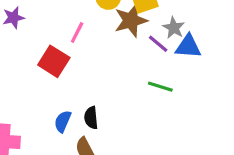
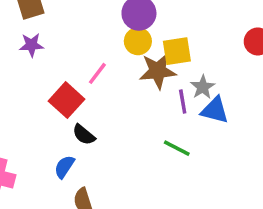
purple line: (158, 44) -> (183, 101), turned 30
black semicircle: (91, 118) -> (84, 135), moved, turned -55

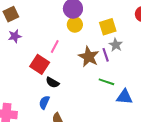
yellow square: (177, 51) -> (108, 27), moved
brown star: (158, 71) -> (89, 57), moved, turned -30
blue triangle: (215, 110) -> (124, 97), moved

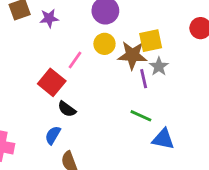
yellow circle: (75, 25) -> (104, 44), moved
purple star: (15, 36) -> (49, 18), moved
brown star: (89, 57) -> (132, 55), moved, turned -30

